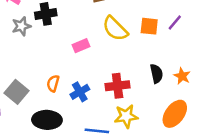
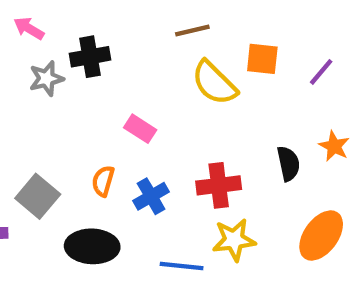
orange square: (149, 26) -> (262, 59), moved
pink rectangle: (81, 46) -> (140, 129), moved, turned 56
orange star: (182, 76) -> (334, 146), moved

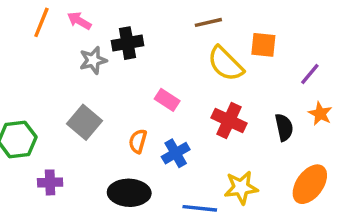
purple line: (321, 72) -> (310, 74), moved
red cross: (219, 185) -> (229, 121), moved, turned 32
gray square: (38, 196) -> (84, 122), moved

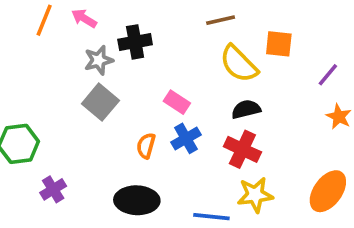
red cross: (229, 121) -> (242, 149), moved
gray square: (84, 122) -> (100, 102), moved
black semicircle: (284, 127) -> (246, 109), moved, turned -92
blue cross: (176, 153) -> (186, 138), moved
purple cross: (50, 182) -> (53, 189), turned -30

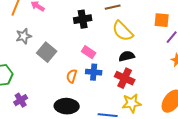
black cross: (135, 42) -> (83, 19), moved
orange square: (279, 44) -> (162, 20), moved
gray star: (99, 60) -> (24, 36), moved
blue cross: (186, 138) -> (94, 72), turned 35

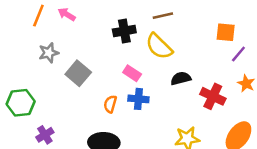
yellow semicircle: (123, 31) -> (159, 46), moved
red cross: (125, 78) -> (213, 96), moved

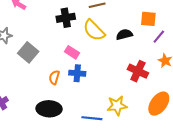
black semicircle: (181, 78) -> (124, 35), moved

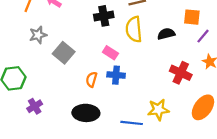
yellow semicircle: (94, 30) -> (134, 29), turned 40

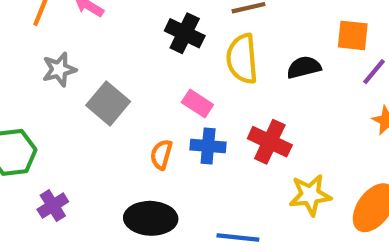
black cross: (104, 16) -> (185, 33), turned 36
red cross: (181, 73) -> (270, 142), moved
yellow star: (158, 110) -> (310, 195), moved

